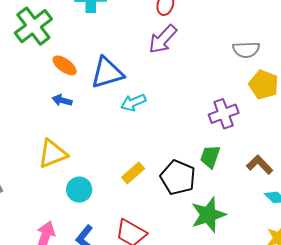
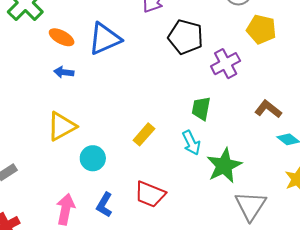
cyan arrow: (133, 103) -> (191, 143), moved, turned -85
green trapezoid: (210, 157) -> (201, 108), moved
black pentagon: (178, 177) -> (186, 37), moved

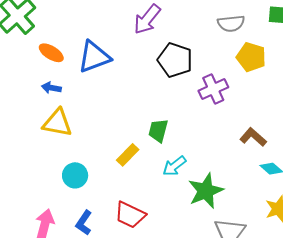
green trapezoid: (201, 108) -> (158, 131), moved
yellow triangle: (62, 126) -> (57, 123), moved, turned 36
cyan arrow: (191, 143) -> (174, 166), turned 75

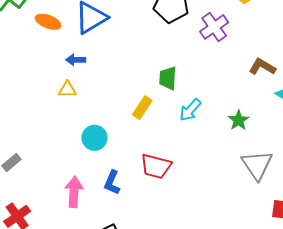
blue arrow: (51, 88) -> (76, 60), moved
yellow triangle: (57, 123) -> (67, 90), size x0.6
green star: (206, 191) -> (239, 120), moved, size x0.6

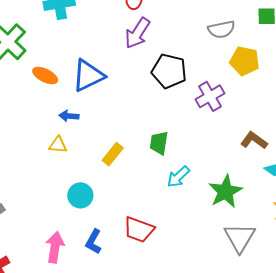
yellow rectangle: (142, 108) -> (113, 154), moved
green star: (239, 120) -> (225, 192), size x1.6

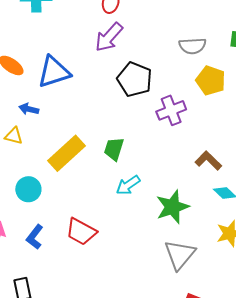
yellow rectangle: (113, 154) -> (66, 153), size x1.6

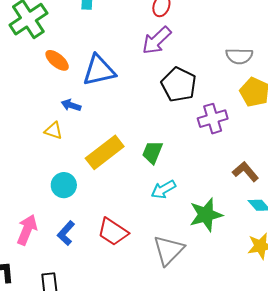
gray triangle: (180, 255) -> (169, 250), moved

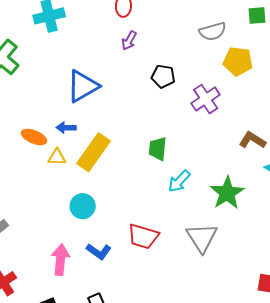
purple arrow: (157, 40) -> (129, 41), size x0.6
orange ellipse: (57, 60) -> (34, 137), moved
black pentagon: (179, 85) -> (163, 76), size x0.7
yellow rectangle: (105, 152) -> (94, 152), moved
blue L-shape: (66, 233) -> (99, 251), turned -80

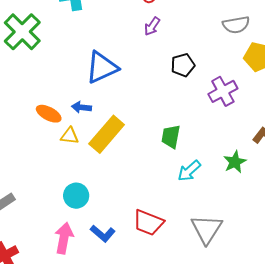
black pentagon: (163, 76) -> (183, 65), turned -30
green star: (227, 193) -> (235, 162), moved, size x0.7
cyan circle: (83, 206) -> (76, 196), moved

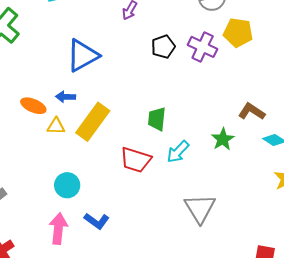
purple cross: (223, 91) -> (203, 47), moved, turned -32
red trapezoid: (148, 223) -> (136, 160), moved

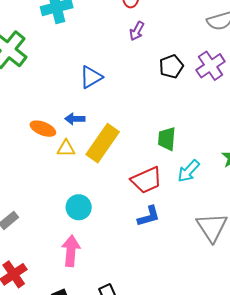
purple cross: (203, 47) -> (211, 66), turned 32
blue triangle: (83, 55) -> (91, 77), size x0.7
red trapezoid: (136, 160) -> (146, 180), turned -40
blue L-shape: (97, 221) -> (149, 216), moved, turned -50

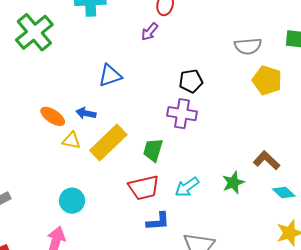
purple arrow: (137, 31) -> (150, 32), moved
purple cross: (211, 66) -> (182, 114), moved, turned 32
green trapezoid: (167, 139) -> (153, 150), moved
blue L-shape: (149, 216) -> (158, 221), moved

